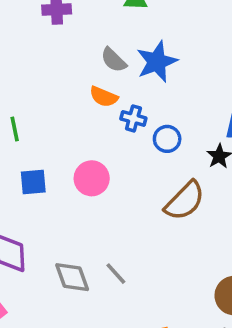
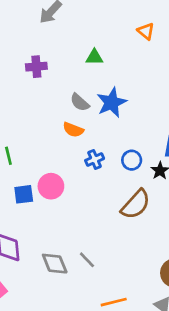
blue cross: (133, 118) -> (95, 159), moved, turned -36
blue circle: (167, 139) -> (132, 160), moved
pink circle: (92, 178) -> (51, 186), moved

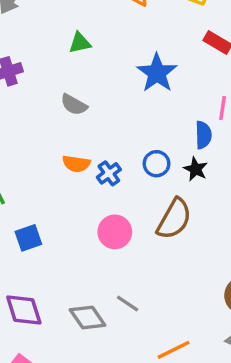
blue star: (112, 103) -> (157, 73), moved
orange semicircle: (73, 130) -> (76, 164), moved
pink circle: (51, 186) -> (115, 232), moved

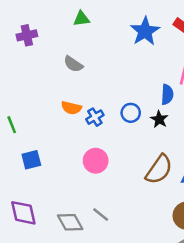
blue star: (157, 73) -> (145, 31), moved
brown semicircle: (174, 219) -> (159, 169), moved

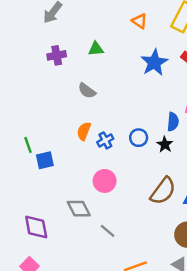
purple cross: (27, 35) -> (57, 55), moved
orange semicircle: (71, 108) -> (84, 131), turned 96
blue square: (31, 160) -> (45, 160), moved
gray diamond: (70, 222) -> (79, 209), moved

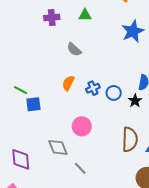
blue cross: (105, 140) -> (93, 88), moved
green line: (28, 145) -> (21, 90), turned -48
brown semicircle: (163, 191) -> (130, 139), turned -40

